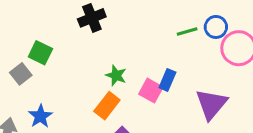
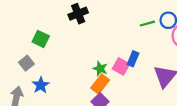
gray square: (21, 74) -> (26, 63), moved
green star: (116, 75) -> (100, 69), moved
orange rectangle: (107, 106) -> (100, 84), moved

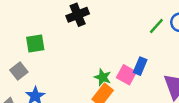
green line: (147, 24) -> (156, 26), turned -32
green square: (41, 39) -> (35, 44), turned -35

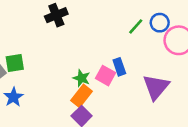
green square: (35, 44) -> (15, 63), moved
blue rectangle: (140, 66) -> (119, 67), turned -42

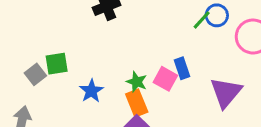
blue circle: (160, 23) -> (217, 15), moved
orange rectangle: (82, 96) -> (137, 103), turned -60
blue star: (13, 97) -> (91, 91), moved

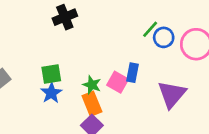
blue circle: (217, 15) -> (164, 37), moved
green square: (57, 64) -> (51, 74), moved
blue rectangle: (182, 68) -> (133, 73), turned 30

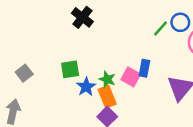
black cross: (65, 17) -> (82, 17), turned -30
blue circle: (164, 37) -> (180, 22), moved
blue star: (51, 93) -> (86, 87), moved

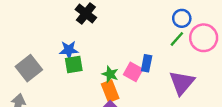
green line: (161, 29) -> (177, 39), moved
gray square: (24, 73) -> (29, 68), size x1.5
blue star: (86, 87) -> (69, 50), moved, turned 30

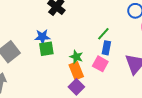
green line: (177, 39) -> (103, 34), moved
pink square: (133, 72) -> (100, 64), moved

